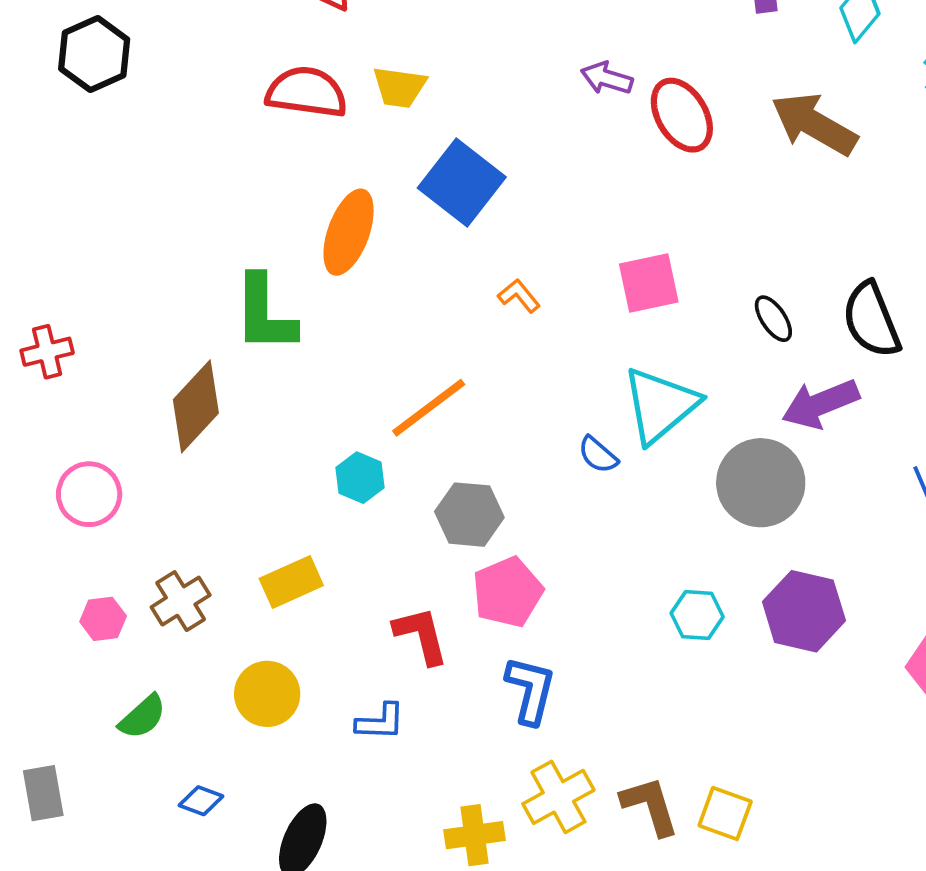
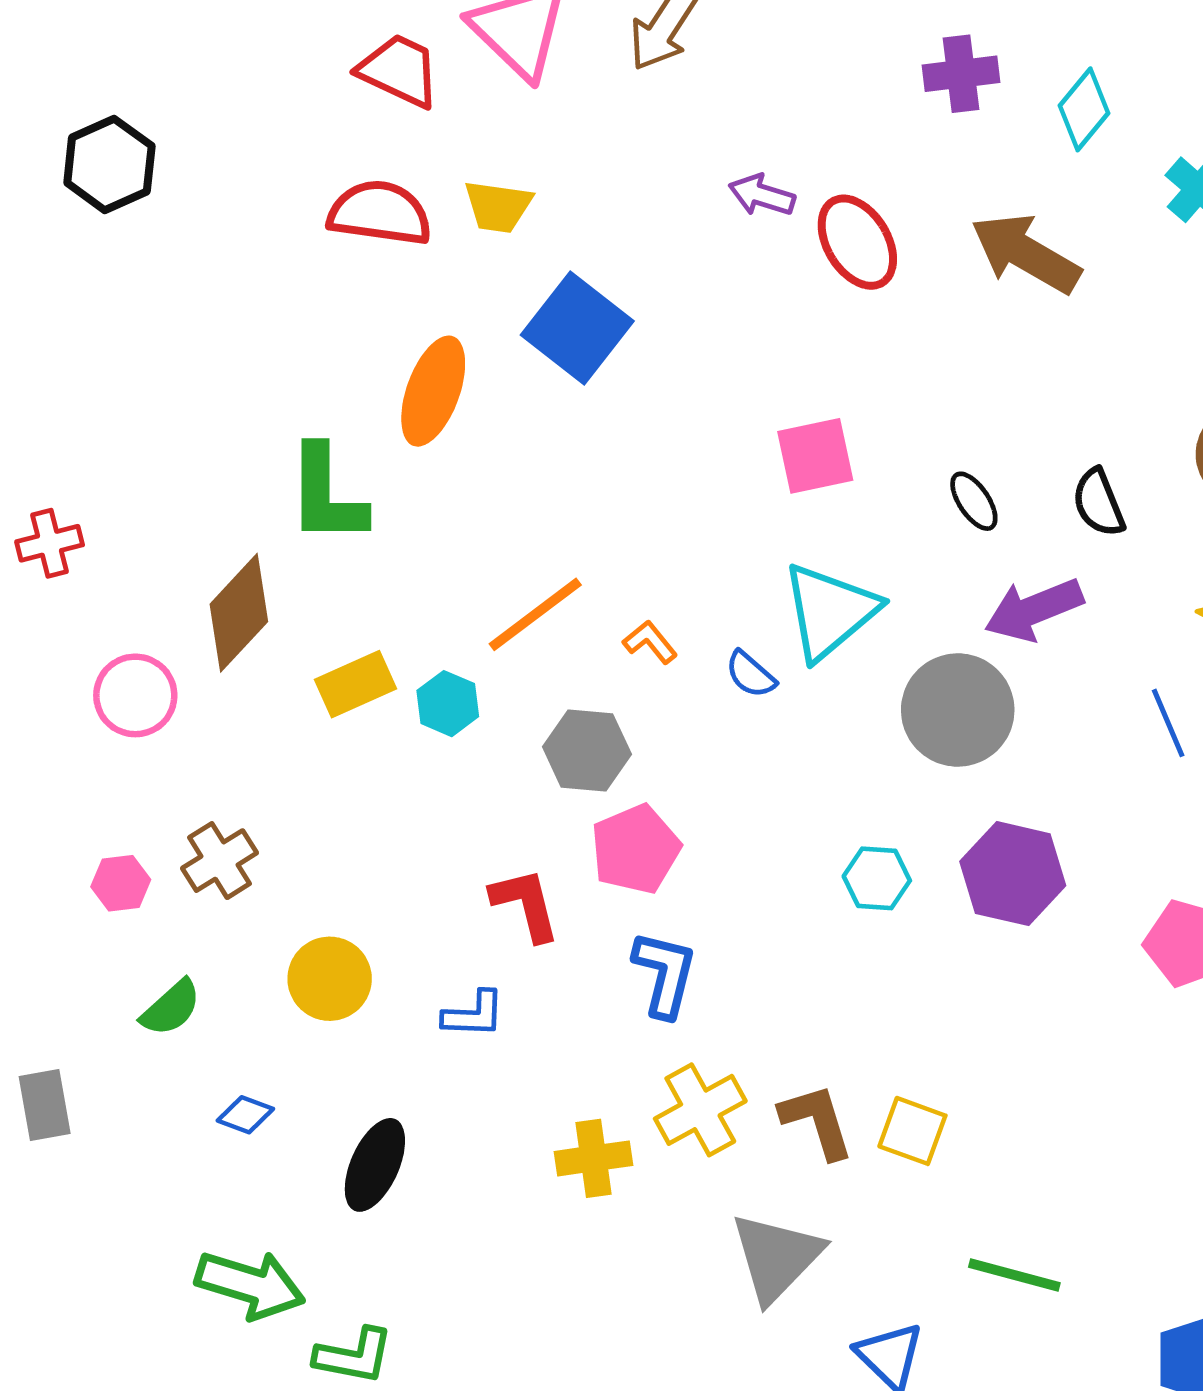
orange L-shape: (519, 296) -> (650, 642), moved
black semicircle: (871, 320) -> (1099, 503), size x0.7
pink circle: (89, 494) -> (135, 695), moved
yellow rectangle: (291, 582) -> (355, 684), moved

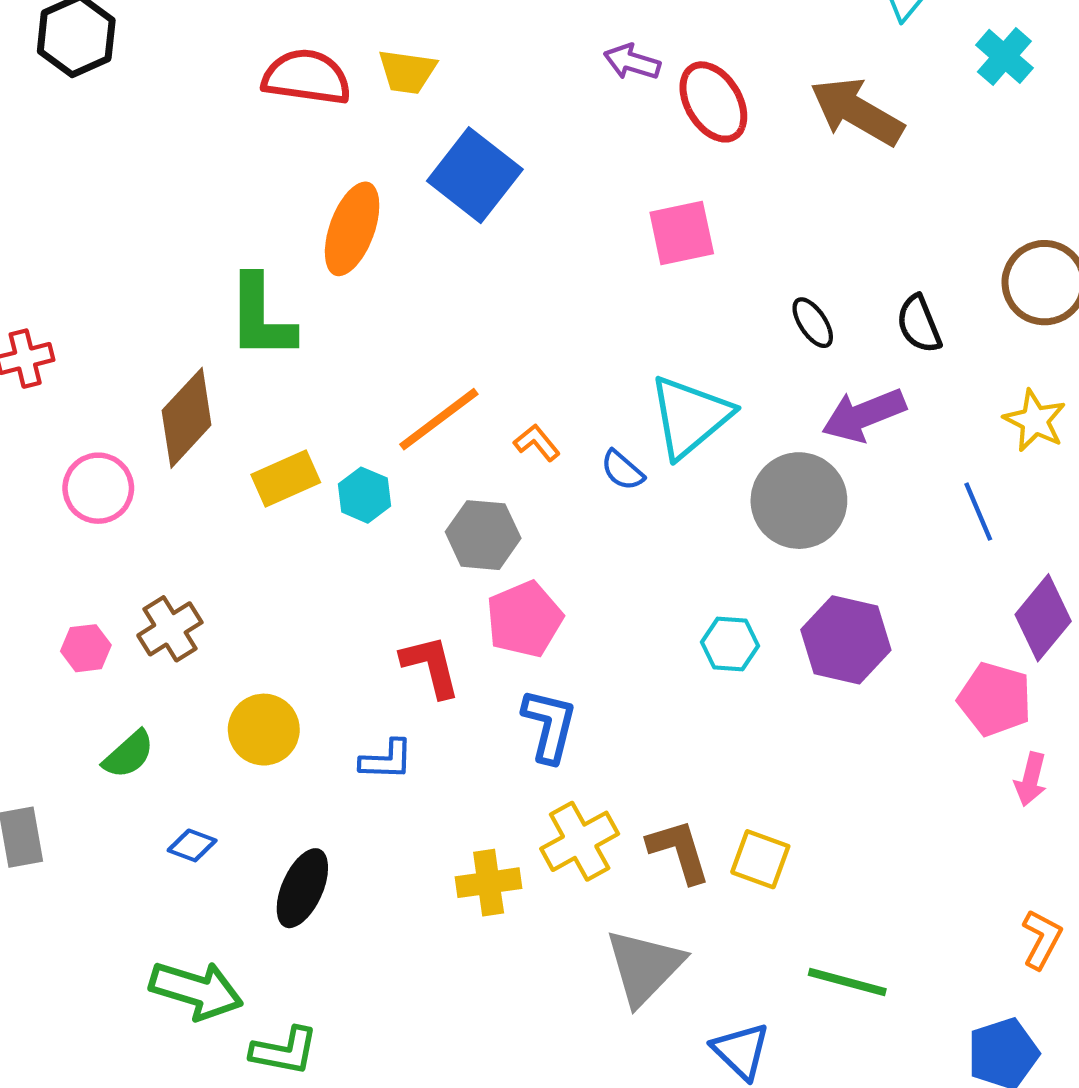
pink square: (815, 456) -> (682, 233), moved

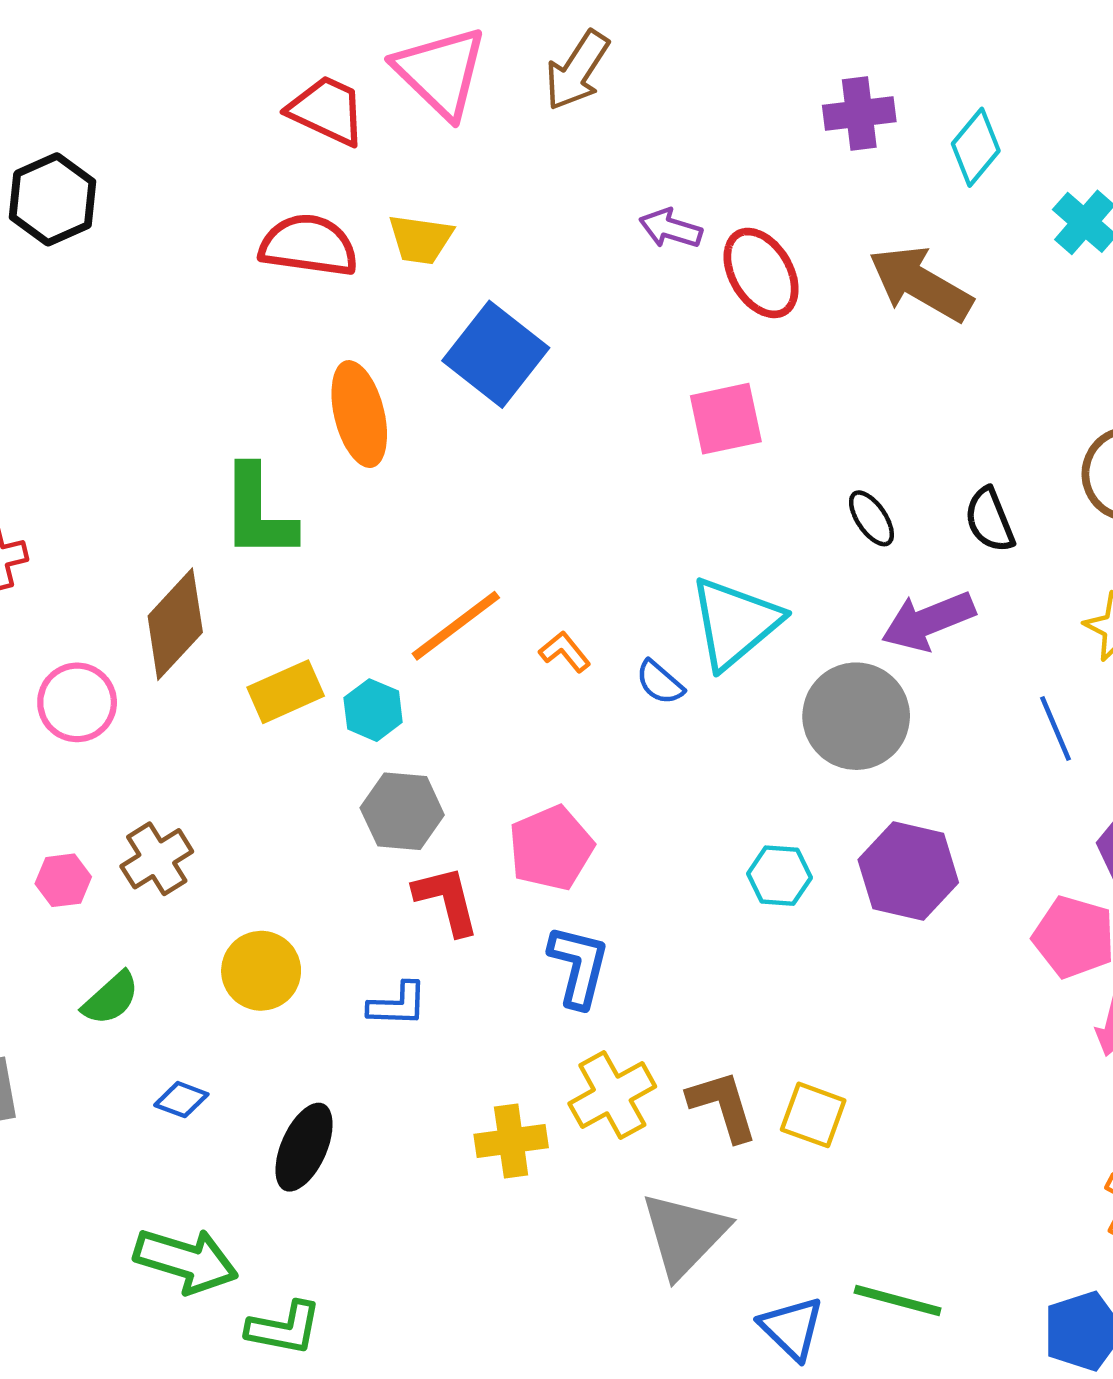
orange ellipse: (352, 229) -> (359, 414), turned -34
gray hexagon: (483, 535) -> (402, 811), moved
green line: (847, 982) -> (898, 1300), moved

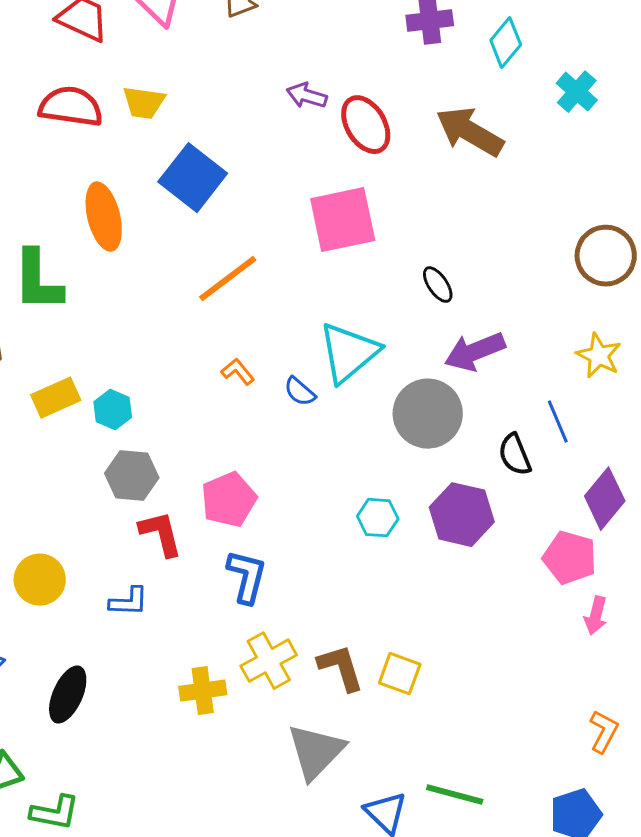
pink square: (726, 419) -> (343, 220), size x1.4
black semicircle: (990, 520) -> (515, 455), moved
orange line: (456, 626) -> (228, 279), moved

